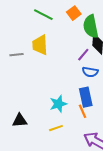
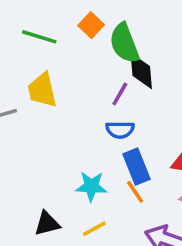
blue semicircle: (90, 72) -> (120, 130), moved
cyan star: (58, 104) -> (91, 186), turned 30
black triangle: (20, 120) -> (47, 224), moved

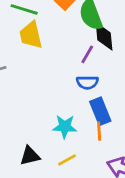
yellow trapezoid: (42, 90) -> (31, 35), moved
orange line: (135, 192) -> (99, 131), turned 30

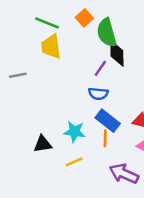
blue rectangle: (100, 111) -> (108, 121), turned -35
black triangle: (30, 156) -> (43, 144), moved

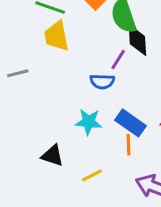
blue semicircle: (98, 94) -> (102, 82), moved
cyan star: (74, 132) -> (89, 122), moved
black triangle: (43, 144) -> (52, 156), turned 30

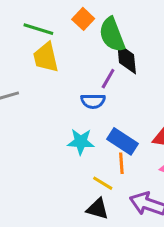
black triangle: (52, 156) -> (97, 209), moved
yellow line: (92, 175) -> (103, 183), moved, turned 60

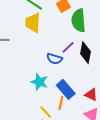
black diamond: (127, 59) -> (85, 53), moved

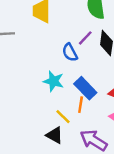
blue semicircle: (54, 59) -> (70, 52), turned 49

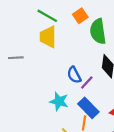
purple line: (85, 38) -> (87, 82), moved

